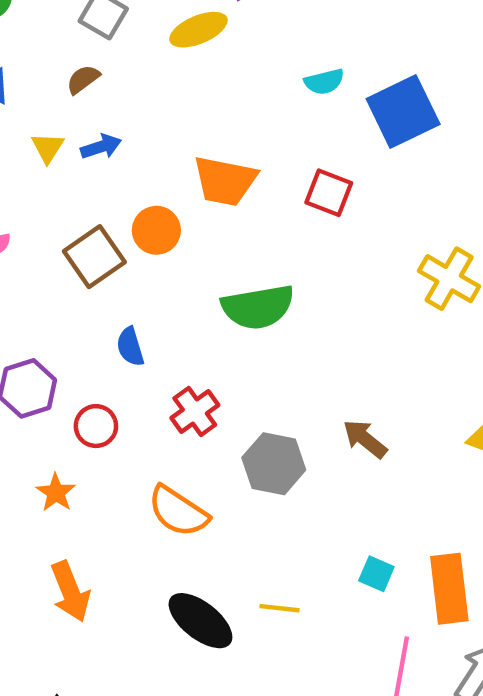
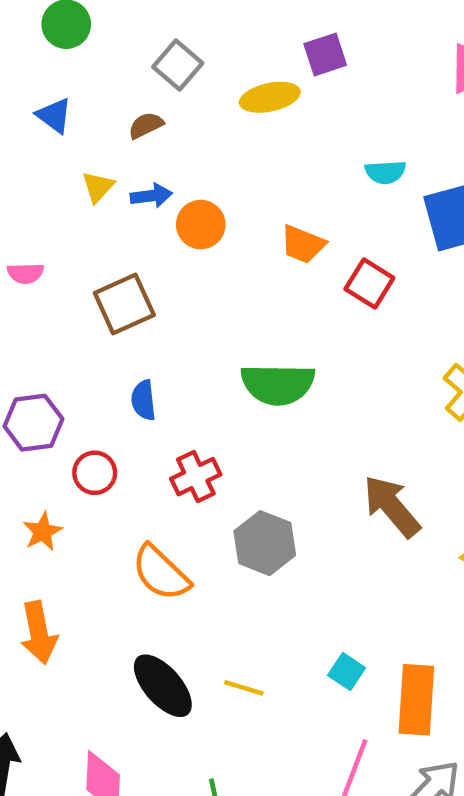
orange trapezoid: (225, 181) -> (303, 244), moved, size x0.7
orange circle: (156, 230) -> (201, 225), moved
brown arrow: (365, 439) -> (392, 506), moved, size x1.4

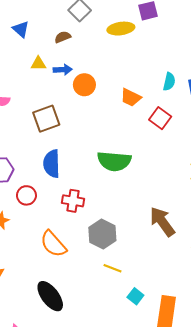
cyan semicircle: (385, 172) -> (169, 82), moved, turned -78
yellow triangle: (98, 187) -> (38, 64), turned 42
blue semicircle: (143, 400) -> (52, 164), size x1.5
red cross: (196, 477) -> (73, 201), turned 30
yellow line: (244, 688) -> (113, 268), moved

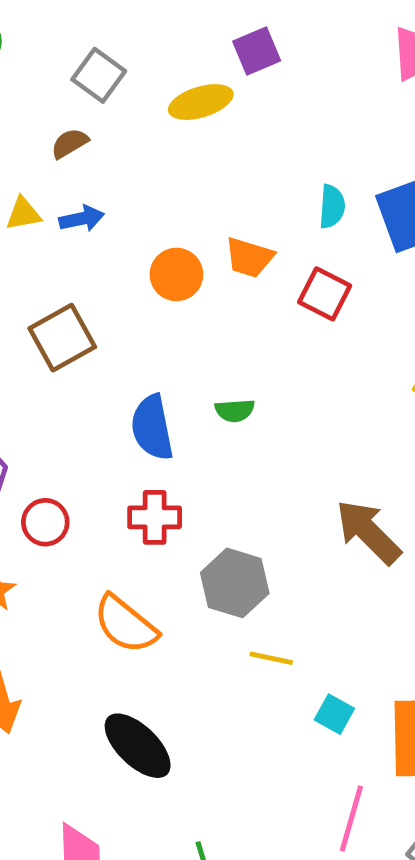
orange circle: (84, 85) -> (176, 274), moved
green semicircle: (114, 161) -> (235, 410), size x0.5
blue semicircle: (52, 164) -> (152, 427), moved

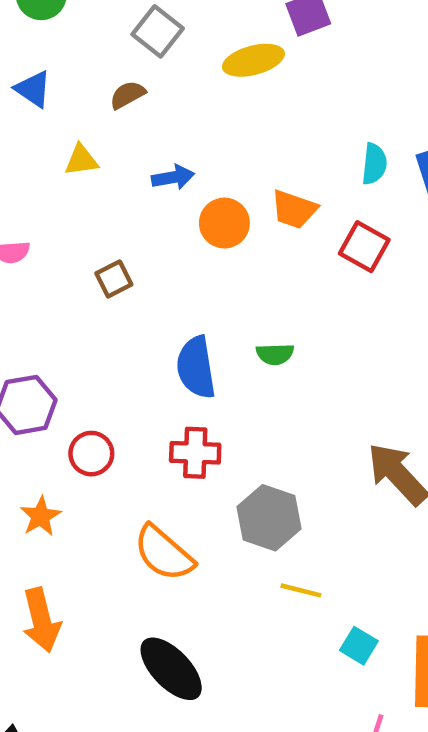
blue arrow: (82, 219) -> (173, 177), moved
brown square: (62, 338) -> (114, 279), size x0.6

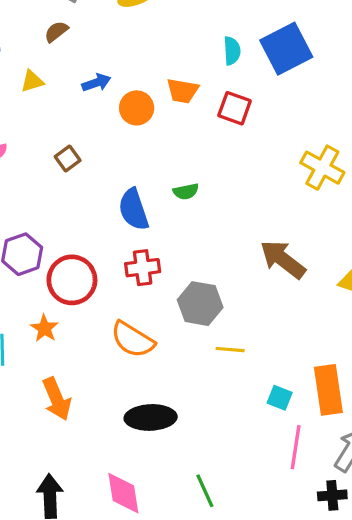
red circle: (91, 454) -> (72, 280), size x1.6
cyan square: (359, 646) -> (280, 398), moved
black ellipse: (171, 669) -> (151, 417), turned -39

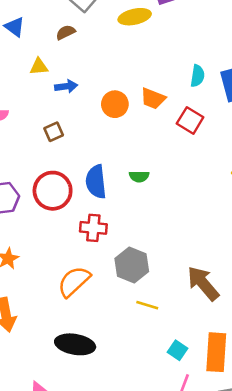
blue arrow: (96, 83) -> (66, 86), moved
brown arrow: (283, 259) -> (203, 283), moved
red circle: (72, 280) -> (53, 191), moved
orange semicircle: (133, 340) -> (74, 282), turned 93

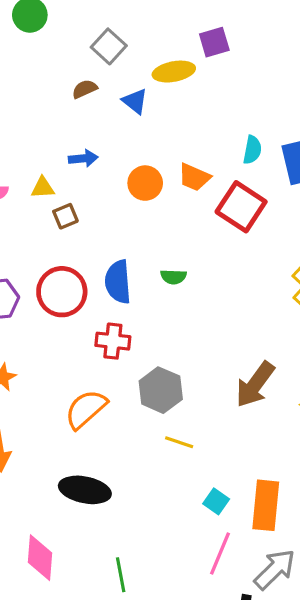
blue triangle: (15, 27) -> (135, 101), moved
yellow triangle: (39, 67) -> (43, 188), moved
red square: (190, 120) -> (241, 207), size x1.4
brown arrow: (203, 283) -> (255, 385), moved, turned -105

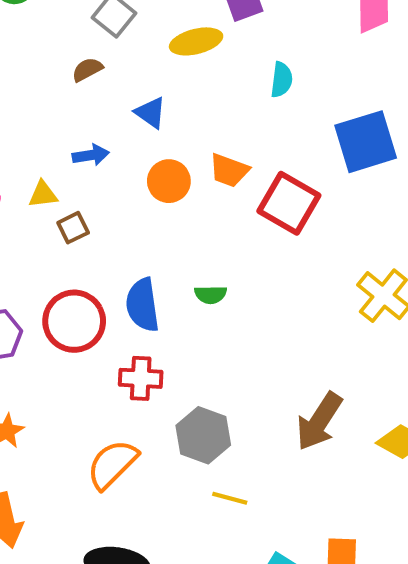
blue triangle: (135, 101) -> (151, 113), moved
cyan semicircle: (252, 150) -> (281, 80), moved

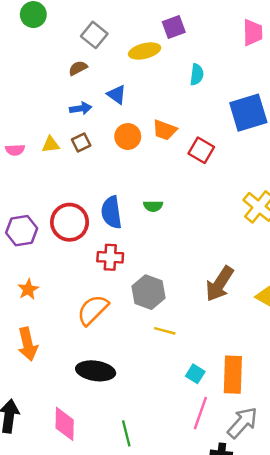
blue arrow: (91, 155) -> (81, 108), moved
red square: (289, 203) -> (201, 150), size x0.7
brown square: (73, 228) -> (81, 142), moved

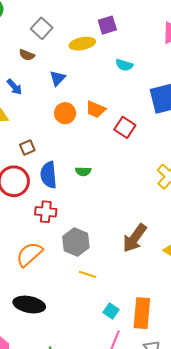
brown semicircle: (78, 68) -> (27, 55), turned -133
cyan semicircle: (197, 75) -> (124, 65), turned 96
blue triangle: (117, 95) -> (58, 78), turned 36
blue arrow: (81, 108) -> (14, 87), moved, turned 54
brown square: (81, 142) -> (27, 147), moved

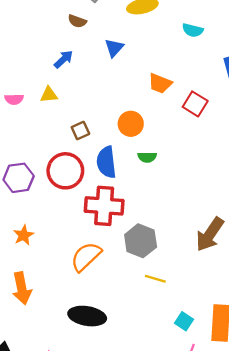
blue arrow: (14, 87) -> (63, 59), turned -90
orange circle: (65, 113) -> (131, 124), moved
red cross: (46, 212) -> (104, 206), size x1.5

